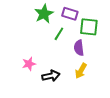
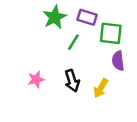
purple semicircle: (79, 48) -> (118, 61), moved
black arrow: (51, 76) -> (72, 81), moved, turned 84

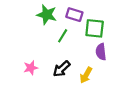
green star: (55, 17) -> (47, 15), turned -30
black arrow: (72, 81) -> (62, 69), turned 66

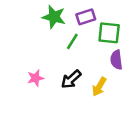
purple rectangle: (74, 15) -> (86, 17), turned -35

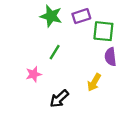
green line: (72, 41) -> (55, 52), moved
black arrow: (71, 79) -> (59, 99), moved

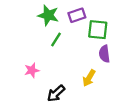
green line: (55, 52) -> (56, 39), moved

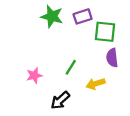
green line: (56, 39) -> (71, 67), moved
yellow arrow: (89, 78) -> (96, 84), turned 42

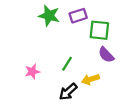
purple semicircle: (112, 58) -> (106, 55), turned -36
black arrow: (60, 100) -> (68, 92), moved

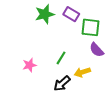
green star: (49, 16) -> (45, 14), turned -30
purple rectangle: (78, 16) -> (71, 14), turned 49

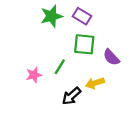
green square: (91, 27) -> (84, 44), moved
green line: (61, 58) -> (60, 67), moved

